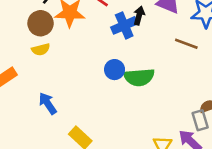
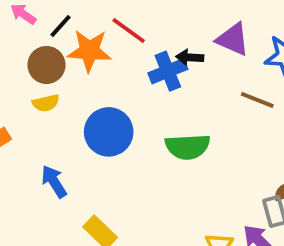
black arrow: (139, 16) -> (190, 57), turned -102
blue circle: (115, 70) -> (109, 132), moved, size x1.6

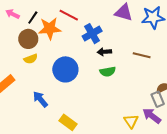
black arrow: (190, 57) -> (104, 52), moved
brown line: (257, 100) -> (142, 55), moved
green semicircle: (188, 147) -> (108, 72), size x0.7

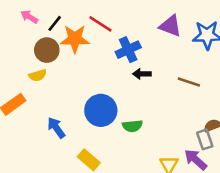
yellow semicircle: (31, 59) -> (38, 75), moved
blue circle: (65, 69) -> (101, 110), moved
green semicircle: (108, 72) -> (132, 126), moved

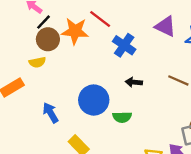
black line: (55, 23) -> (44, 22), moved
blue cross: (128, 50) -> (124, 45), turned -35
black arrow: (142, 74) -> (134, 82), moved

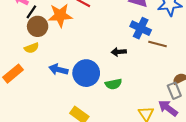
blue cross: (124, 45) -> (141, 28), moved
blue arrow: (51, 113) -> (58, 70), moved, turned -36

